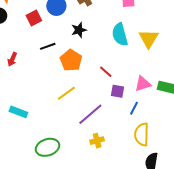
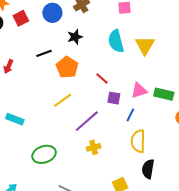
red square: (34, 18) -> (21, 18), moved

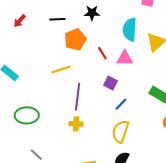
red line: (102, 79) -> (102, 53), moved
pink triangle: (139, 91) -> (125, 58), moved
purple line: (87, 121) -> (78, 97), turned -60

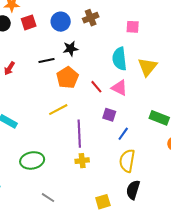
black star: (92, 13) -> (71, 49), moved
pink triangle: (125, 58) -> (119, 88), turned 36

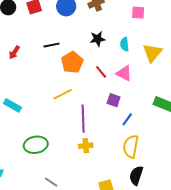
black star: (71, 49) -> (98, 39), moved
cyan semicircle: (119, 59) -> (125, 44), size x0.6

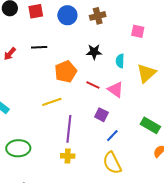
black line: (51, 45) -> (39, 47), moved
red line: (101, 72) -> (93, 85), turned -32
yellow semicircle: (131, 146) -> (112, 163), turned -45

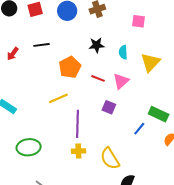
pink triangle: (116, 90) -> (121, 81), turned 48
blue line: (112, 136) -> (139, 129), moved
yellow semicircle: (112, 163) -> (110, 159), moved

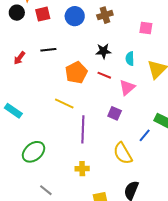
red line: (98, 78) -> (104, 75), moved
yellow line: (58, 98) -> (64, 104), turned 48
green ellipse: (29, 147) -> (34, 152), turned -35
yellow cross: (78, 151) -> (82, 169), moved
yellow semicircle: (110, 159) -> (123, 153), moved

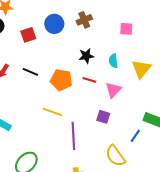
red square: (43, 14) -> (28, 35), moved
black line: (48, 50) -> (30, 72), moved, turned 35
orange pentagon: (76, 73) -> (61, 80), turned -30

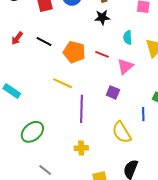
black star: (86, 56) -> (102, 17), moved
blue line: (135, 136) -> (143, 114), turned -40

